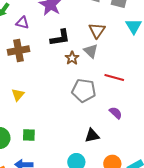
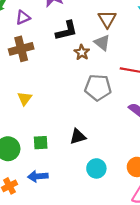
purple triangle: (22, 23) -> (23, 17), turned -32
black triangle: (92, 136) -> (78, 137), moved

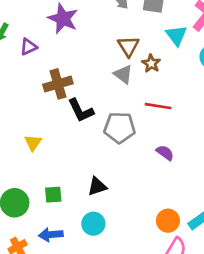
black L-shape: (66, 31) -> (81, 110), moved, turned 80
brown cross: (21, 49) -> (58, 84), moved
brown star: (82, 52) -> (151, 63), moved
cyan circle: (96, 168) -> (93, 224), moved

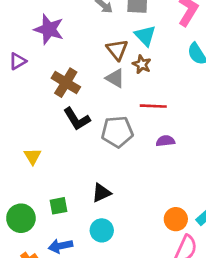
cyan triangle: (176, 35) -> (145, 36), moved
brown cross: (58, 84) -> (66, 83), moved, turned -36
purple semicircle: (165, 153) -> (165, 141), moved, turned -36

